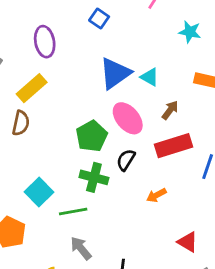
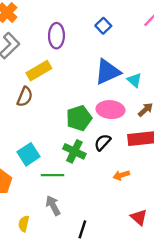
pink ellipse: (128, 118) -> (110, 110), turned -56

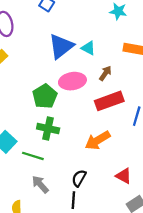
black semicircle: (102, 142) -> (79, 178), moved
green line: (53, 175) -> (33, 156), turned 30
orange arrow: (121, 175) -> (98, 140), size x1.6

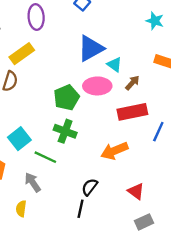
cyan triangle: (88, 48) -> (115, 65), moved
gray arrow: (40, 184) -> (33, 182), moved

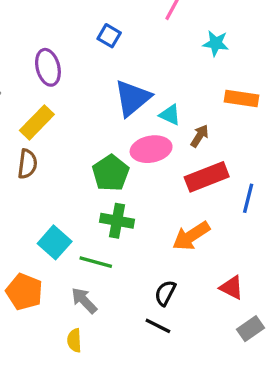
black line: (80, 209) -> (158, 326), turned -66

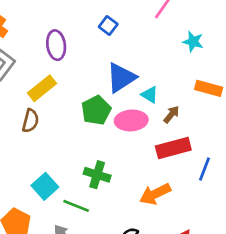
green pentagon: (111, 173) -> (96, 110), moved

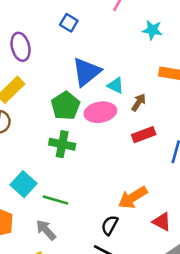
red rectangle: (173, 148) -> (144, 135), size x0.7
green cross: (97, 175) -> (62, 144), moved
orange arrow: (155, 194) -> (133, 198), moved

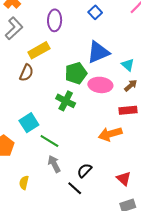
cyan triangle: (116, 85) -> (128, 65), moved
orange arrow: (133, 198) -> (110, 134), moved
gray arrow: (46, 230) -> (54, 164), moved

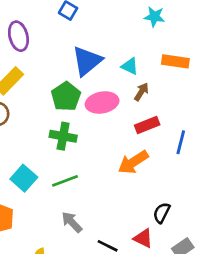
green line: (49, 141) -> (65, 181), moved, turned -36
black semicircle: (84, 171) -> (162, 213), moved
red triangle: (124, 178) -> (143, 238), moved

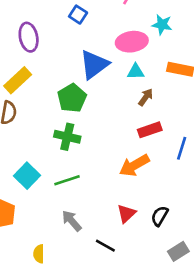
cyan triangle: (130, 66) -> (136, 72), turned -30
pink ellipse: (102, 102) -> (132, 42), moved
red triangle: (143, 238) -> (126, 213), moved, turned 48

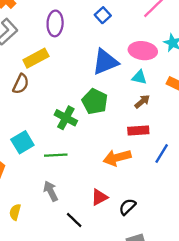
green pentagon: (72, 98) -> (95, 102), moved, turned -30

